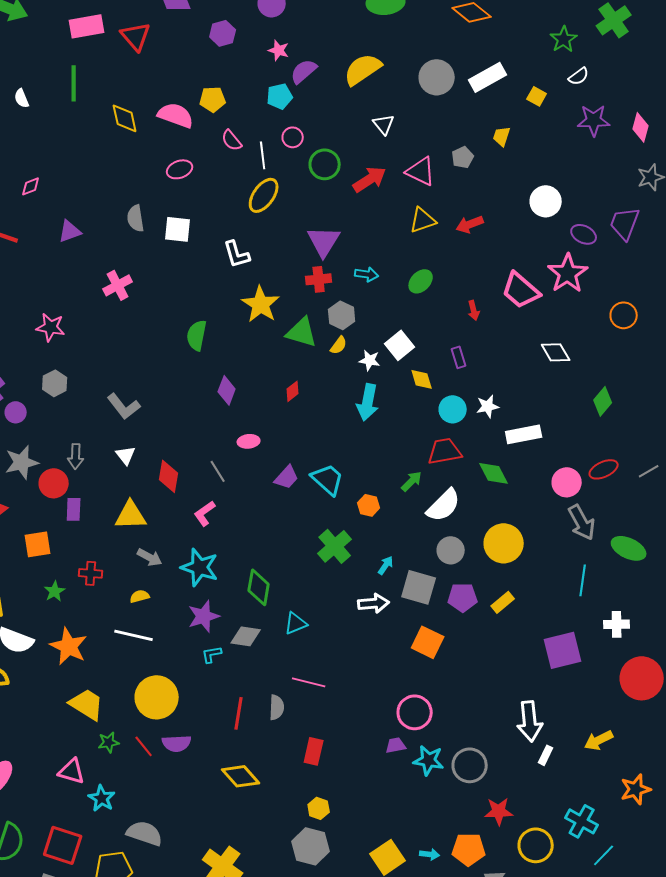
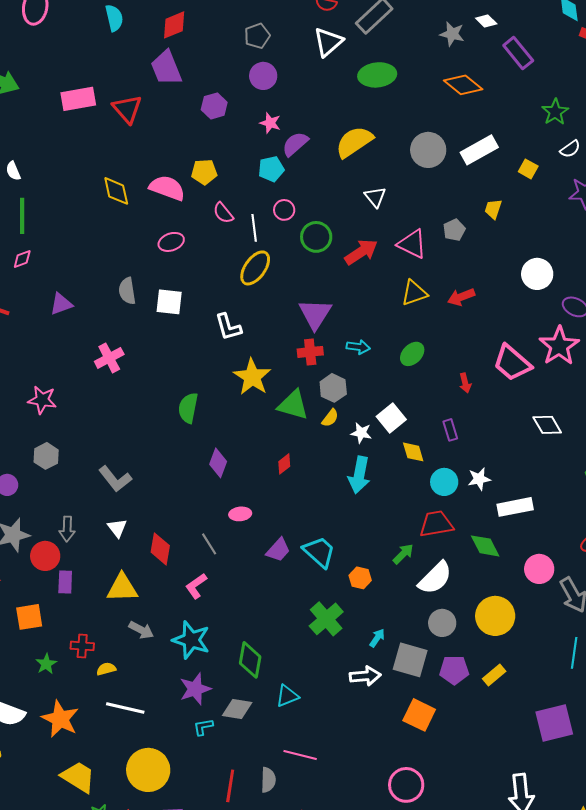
green line: (74, 83) -> (22, 216), moved
pink circle: (567, 482) -> (539, 569), moved
yellow semicircle: (140, 596) -> (106, 669), moved

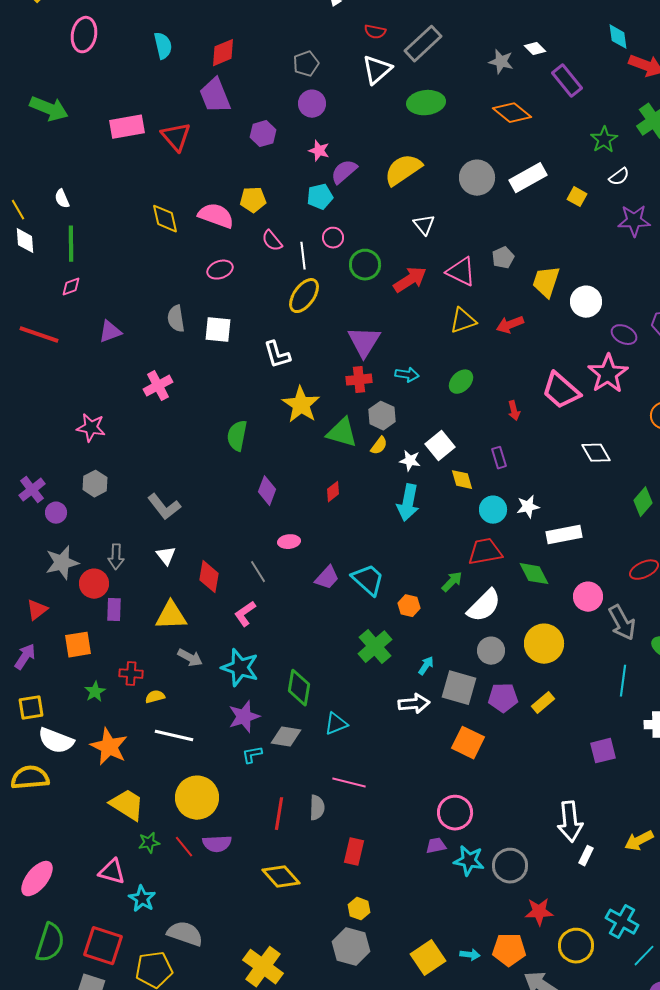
yellow trapezoid: (493, 209) -> (546, 282), moved, size x1.6
purple square: (554, 723) -> (603, 751), size x0.7

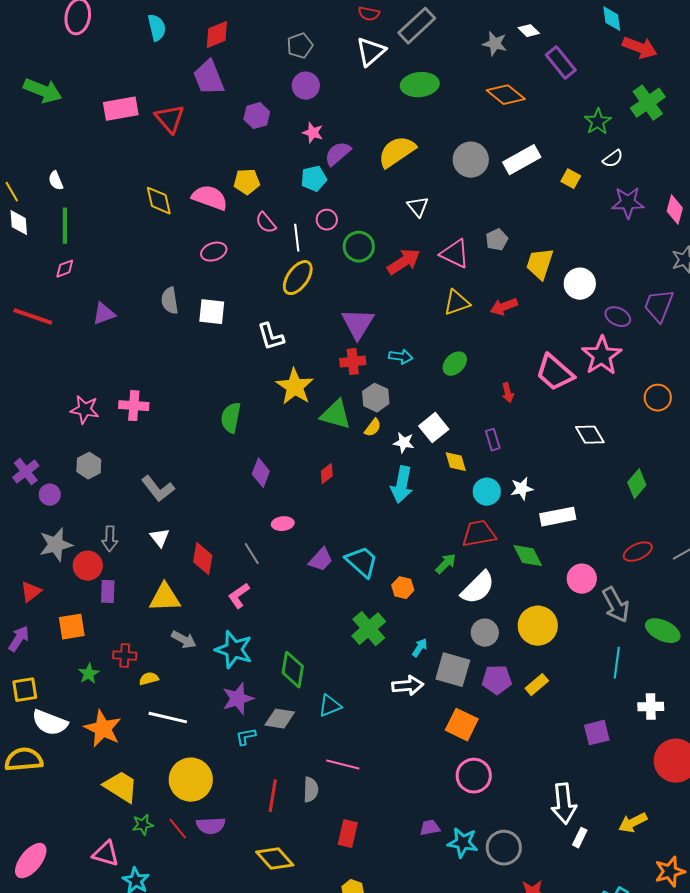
pink cross: (158, 386) -> (134, 406), moved, turned 32
pink circle: (455, 813) -> (474, 776), moved

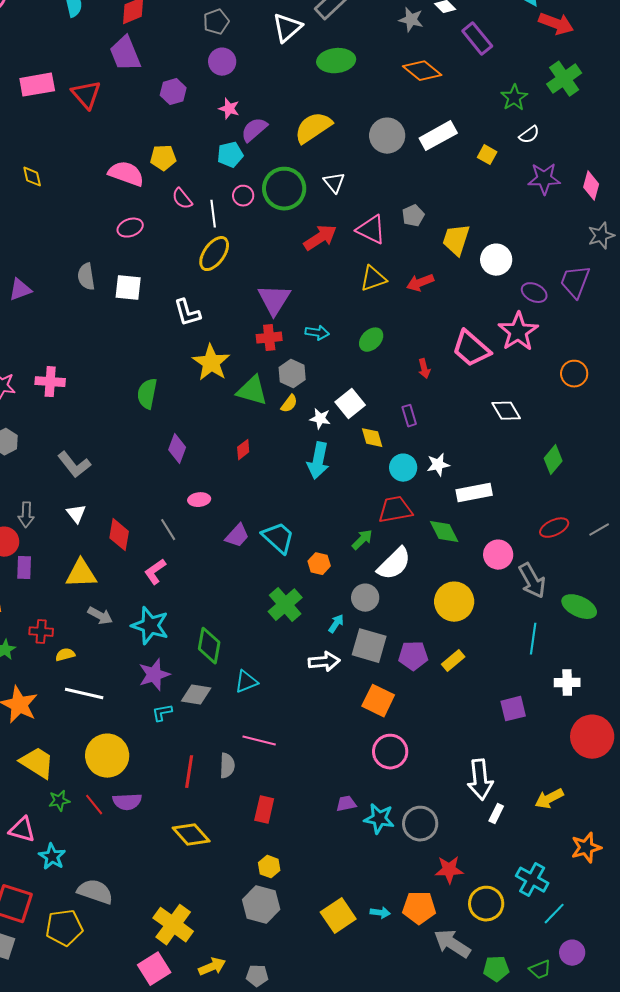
yellow diamond: (159, 201) -> (32, 177), moved, size x0.7
green circle: (359, 247) -> (284, 189), moved, size x1.4
gray circle: (485, 633) -> (365, 598), moved

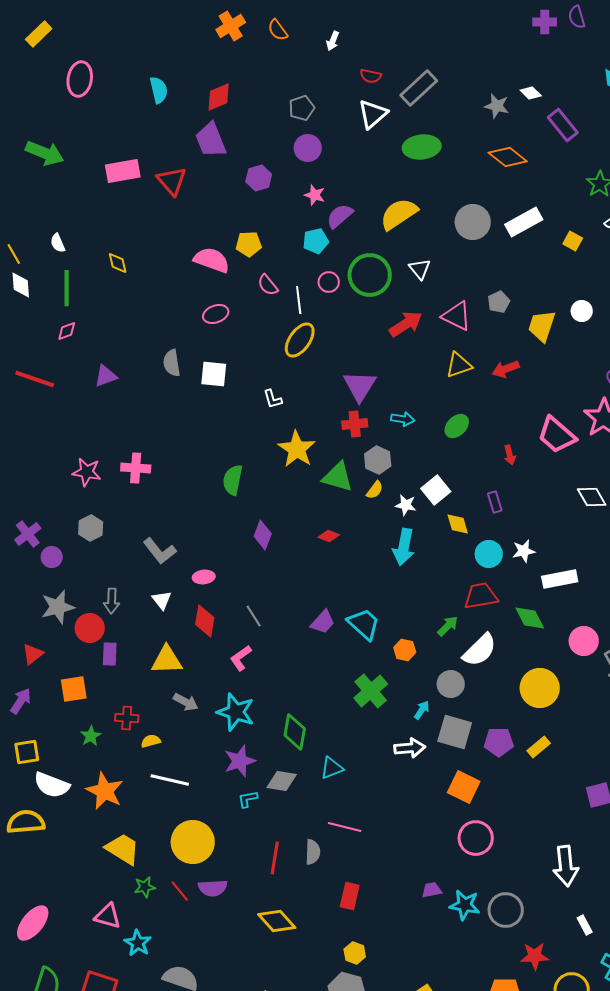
white circle: (496, 260) -> (582, 311), moved, size x0.7
white L-shape: (187, 313) -> (273, 399), size x0.7
red diamond: (243, 450) -> (329, 536), turned 60
pink ellipse: (199, 500) -> (204, 577), moved
white rectangle: (496, 814) -> (585, 925), moved, turned -54

